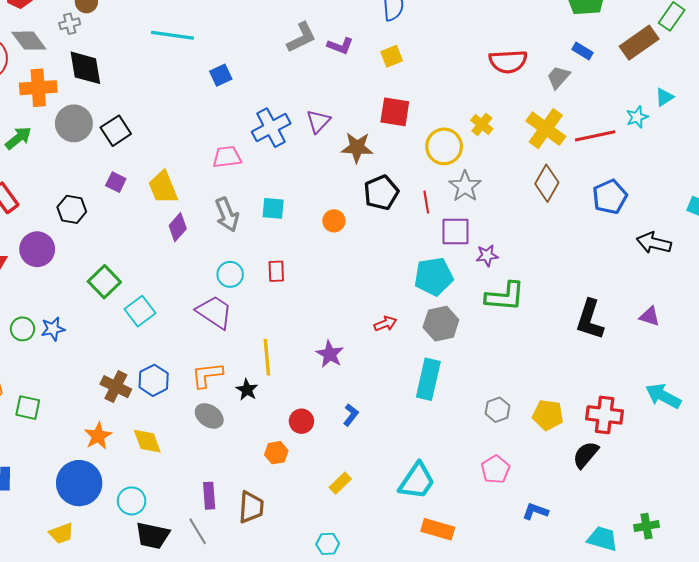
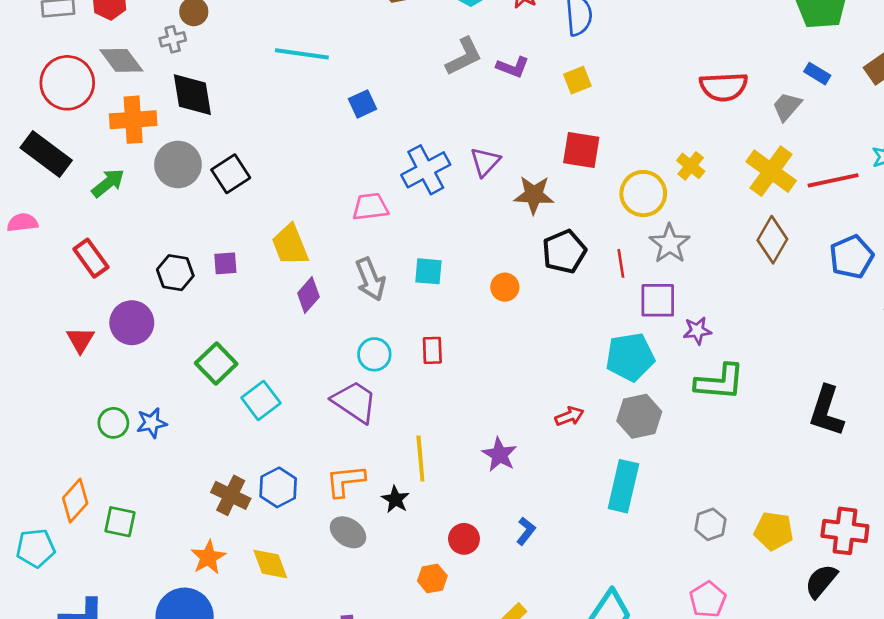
purple square: (116, 182) -> (225, 263), moved, turned -30

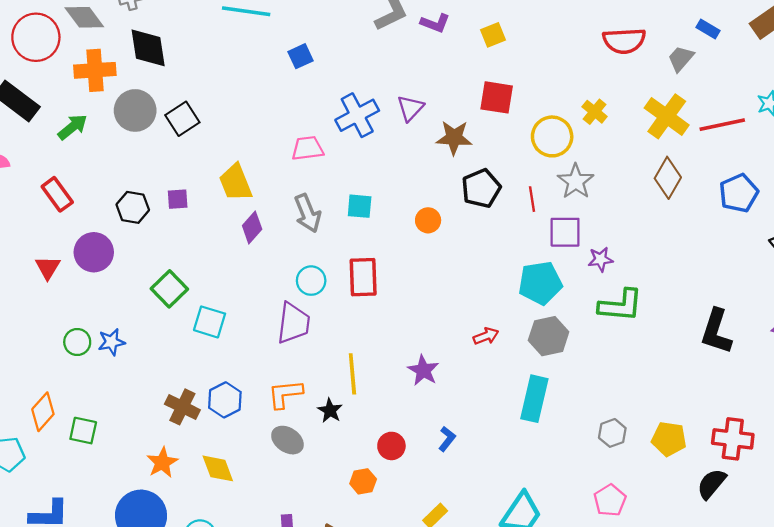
red rectangle: (432, 350) -> (363, 277), size x1.6
cyan square: (261, 400) -> (210, 322), turned -36
purple trapezoid: (355, 402) -> (293, 323), turned 63

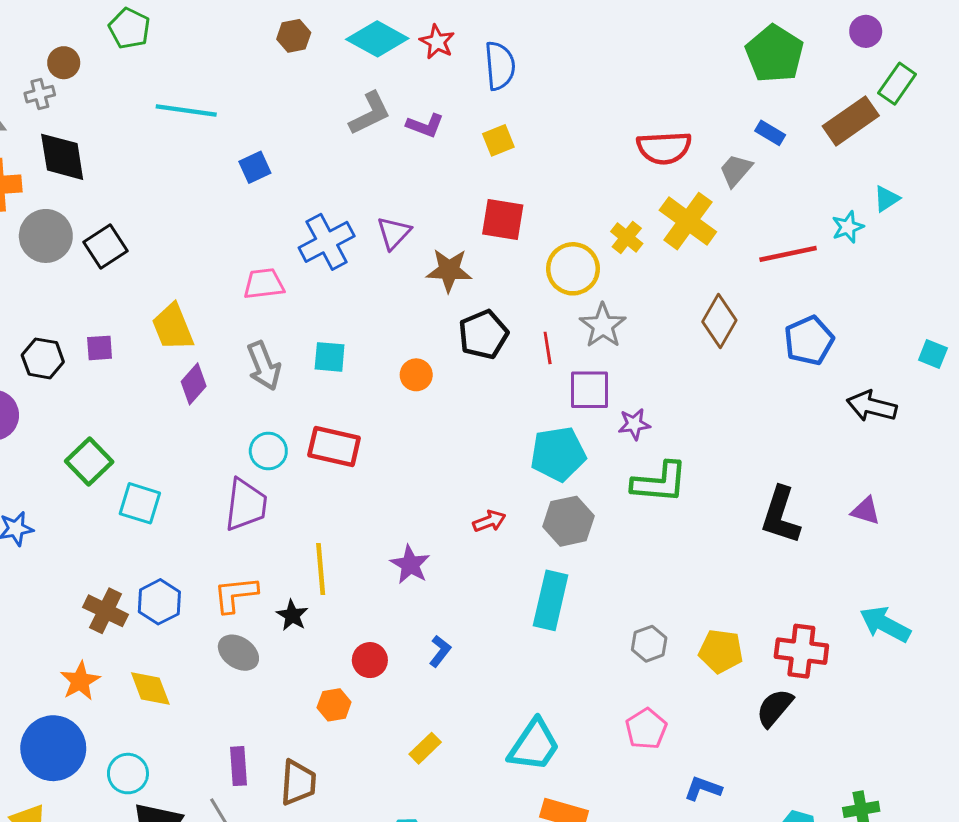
yellow cross: (667, 116) -> (688, 221), moved
red rectangle: (363, 277) -> (334, 447), turned -75

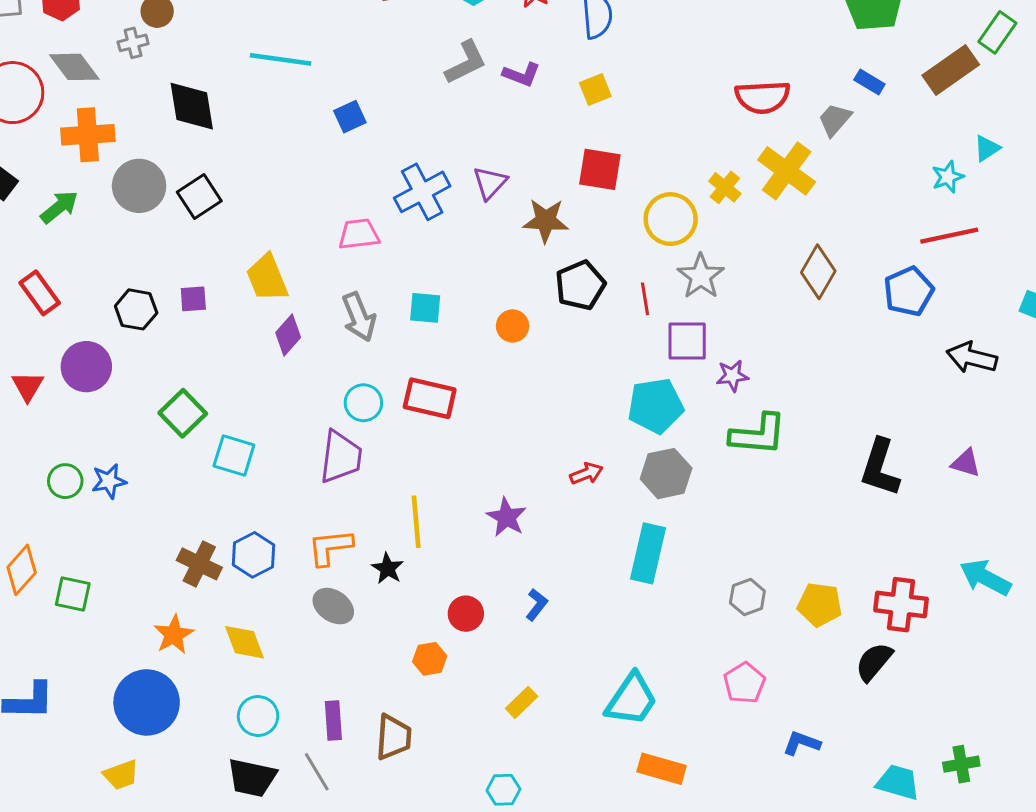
black diamond: (62, 157) -> (192, 106), moved
red line: (788, 254) -> (949, 236), moved
cyan circle: (128, 774) -> (258, 716), moved

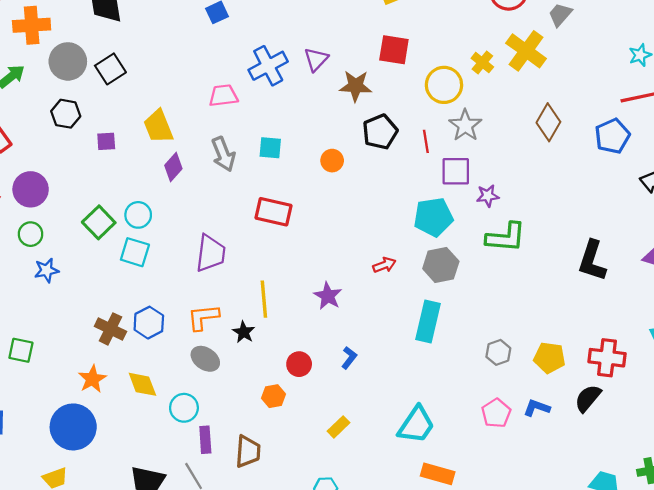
black hexagon: (136, 309) -> (66, 114), moved
cyan circle: (363, 403) -> (138, 215), moved
green circle: (65, 481) -> (31, 234), moved
cyan circle: (258, 716) -> (184, 408), moved
blue L-shape: (802, 743) -> (537, 408), moved

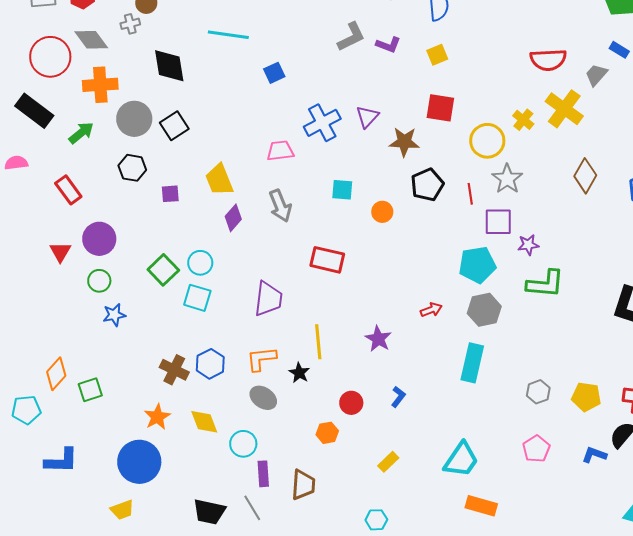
cyan square: (270, 148) -> (342, 190), moved
green square: (21, 350) -> (90, 390), turned -30
blue L-shape: (537, 408) -> (594, 455), moved

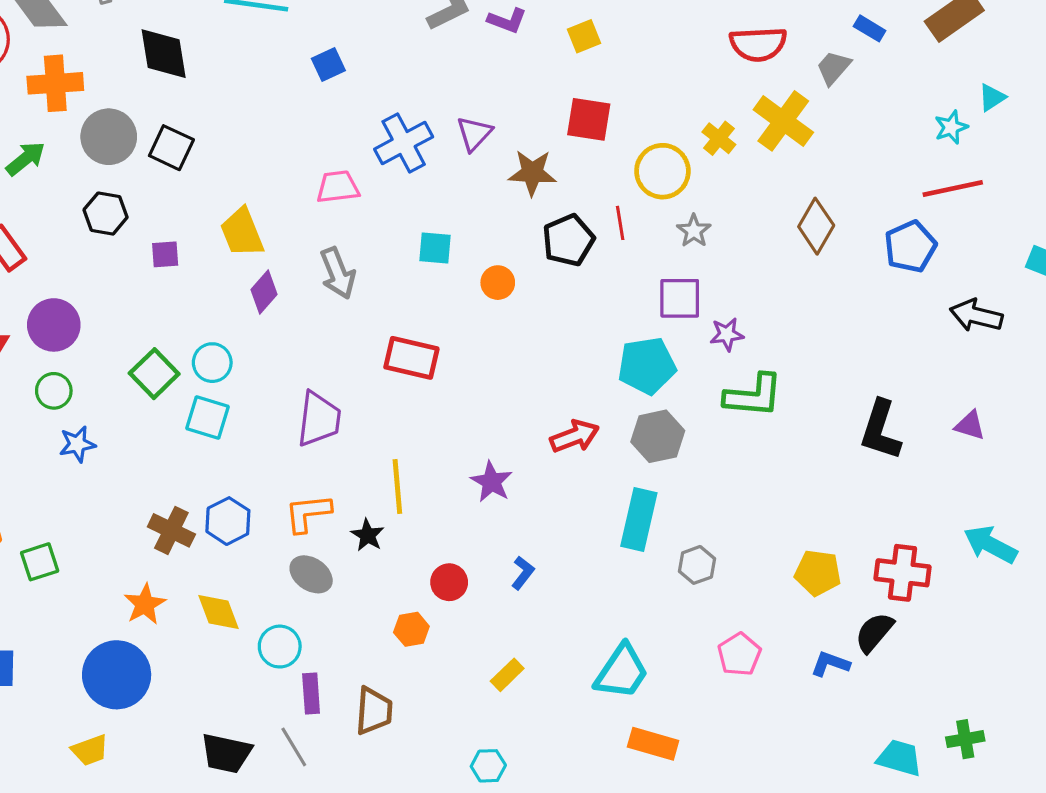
black square: (174, 126) -> (171, 148), turned -32
gray star: (507, 179) -> (694, 231), size x0.7
red line: (470, 194) -> (620, 223), moved
red arrow: (431, 310) -> (575, 436), size x1.4
gray hexagon: (538, 392) -> (697, 565), moved

